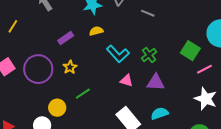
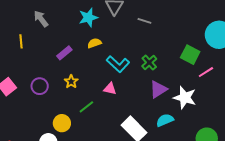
yellow line: (13, 26) -> (21, 41), moved, turned -32
purple circle: (38, 69) -> (40, 86), size x0.6
pink triangle: (127, 81) -> (110, 89), moved
purple triangle: (156, 82) -> (158, 89), turned -30
white star: (206, 99) -> (185, 98), moved

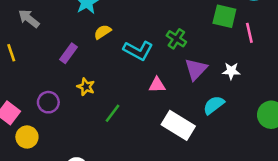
pink line: (206, 72) -> (249, 33), turned -56
pink triangle: (110, 89) -> (157, 85), moved
white star: (185, 98) -> (231, 71), size x0.6
yellow circle: (62, 123) -> (27, 137), moved

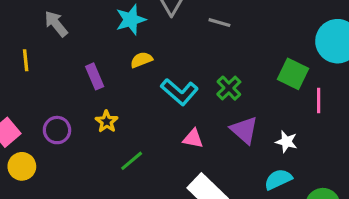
purple rectangle: (69, 53) -> (95, 76), turned -72
purple triangle: (196, 69) -> (244, 130), turned -45
cyan semicircle: (214, 105) -> (278, 179), moved

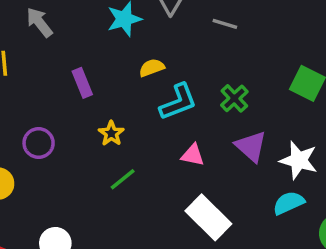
yellow semicircle: (141, 60) -> (152, 68), moved
cyan L-shape: (179, 92) -> (178, 102), turned -63
yellow star: (107, 121) -> (111, 133), moved
white star: (286, 142) -> (299, 160), size x1.5

